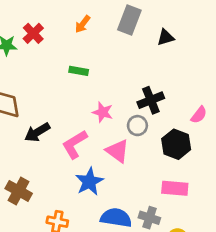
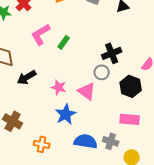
green rectangle: (79, 71) -> (64, 42), moved, turned -64
pink star: (103, 112) -> (59, 87), moved
pink L-shape: (75, 144) -> (41, 34), moved

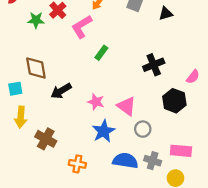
pink L-shape: (41, 34) -> (82, 27), moved
gray circle: (102, 72) -> (143, 129), moved
pink rectangle: (130, 119) -> (181, 151), moved

